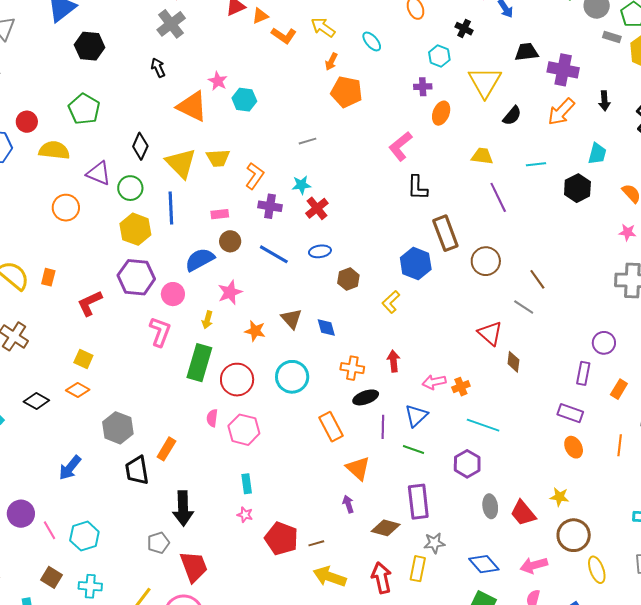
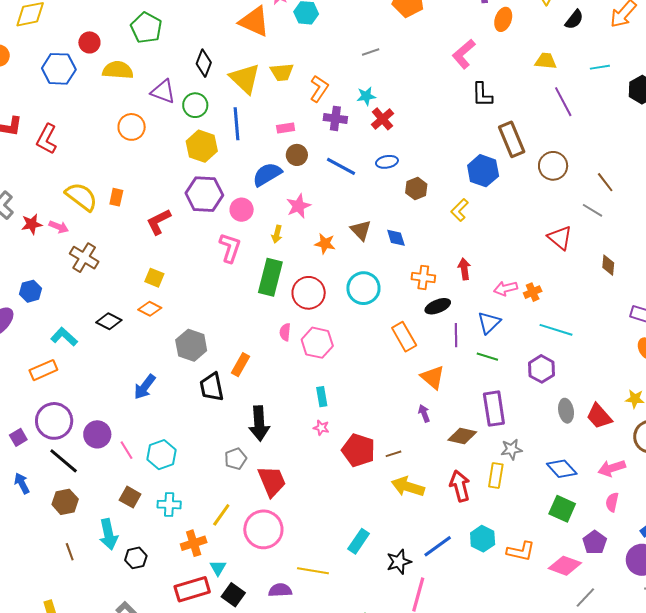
brown diamond: (513, 362) -> (608, 265), moved

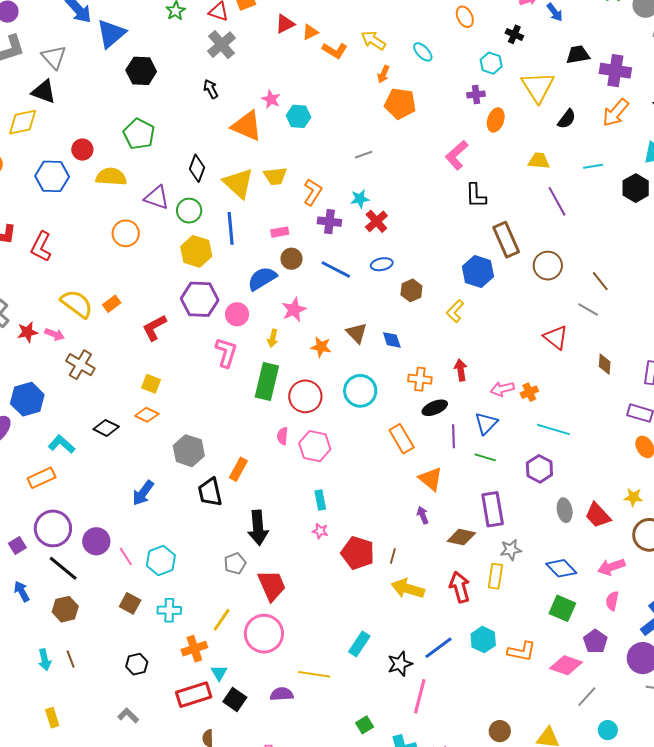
orange rectangle: (116, 197) -> (112, 304), turned 42
blue hexagon: (31, 291) -> (27, 399), size x1.5
brown line: (394, 454) -> (393, 556), turned -56
cyan arrow: (108, 534) -> (45, 660), moved, size x0.7

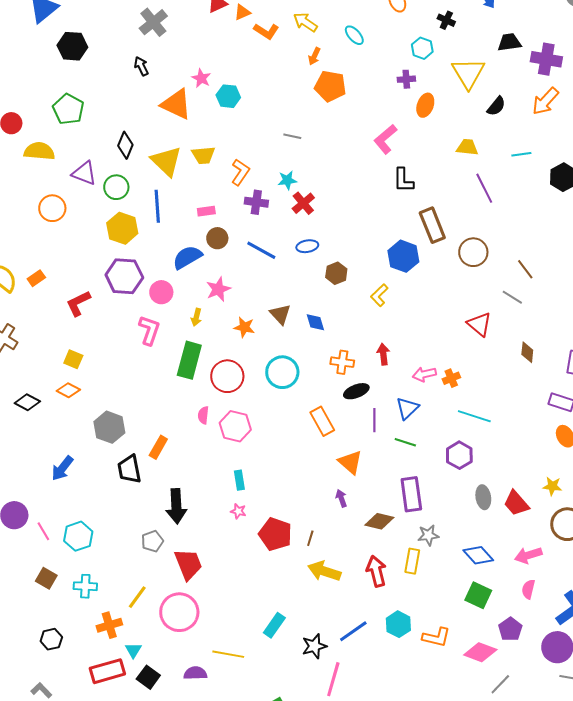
gray line: (364, 155) -> (292, 136), turned 30

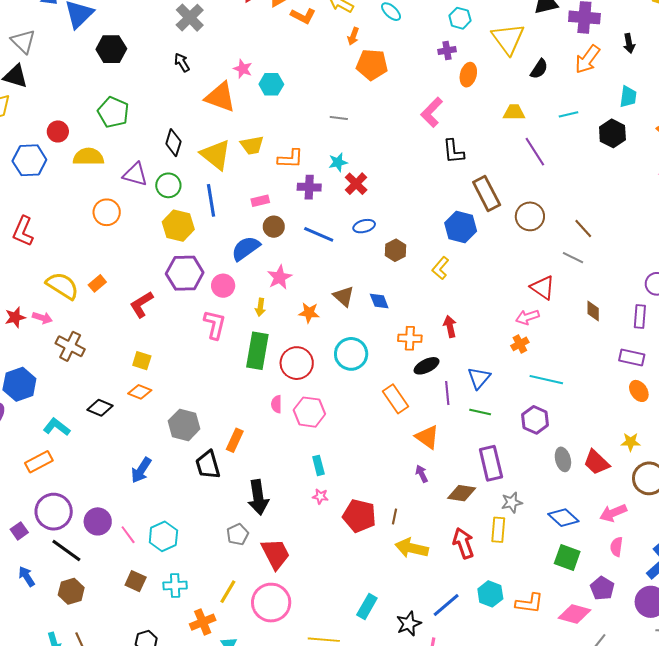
orange L-shape: (240, 172) -> (290, 159), turned 64
pink arrow: (424, 374) -> (527, 317), moved

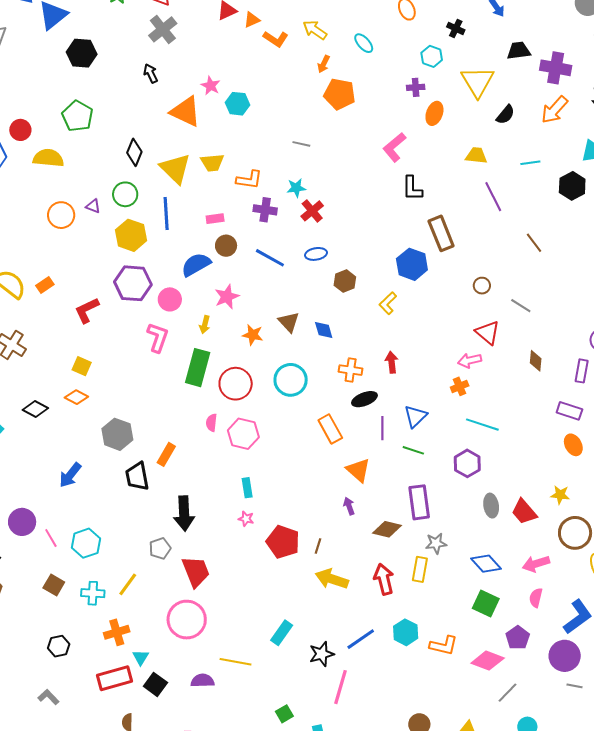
purple triangle: (135, 174) -> (93, 206), moved, size x0.6
brown circle: (530, 216) -> (482, 286), moved, size x0.6
brown line: (583, 228) -> (534, 243), moved
yellow line: (228, 592) -> (128, 584), moved

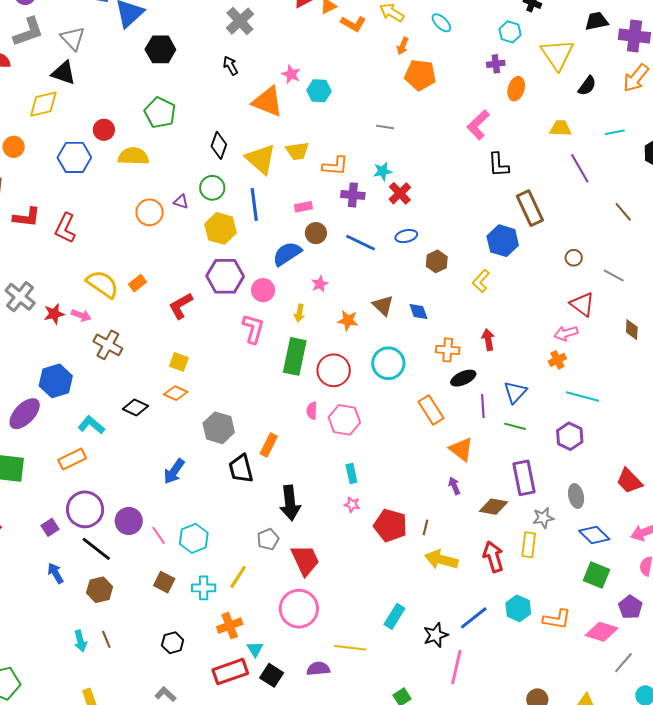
pink star: (227, 297) -> (320, 284), size x0.7
gray ellipse: (491, 506) -> (576, 496), moved

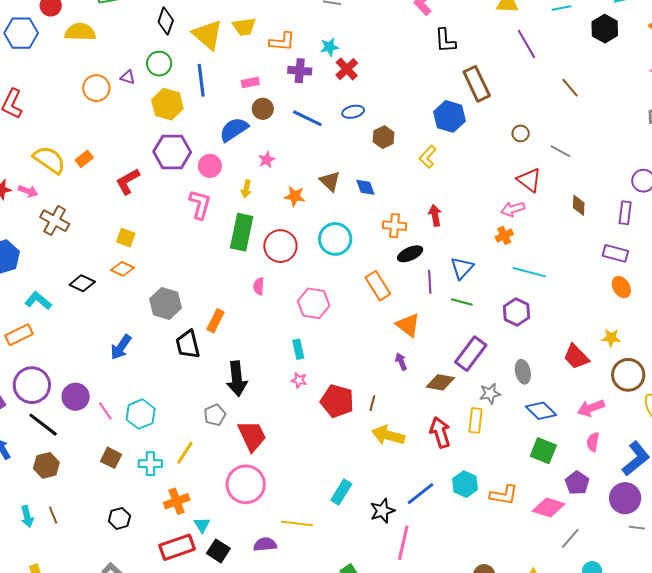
pink hexagon: (344, 420) -> (314, 303), moved
purple rectangle: (524, 478) -> (471, 354), turned 48

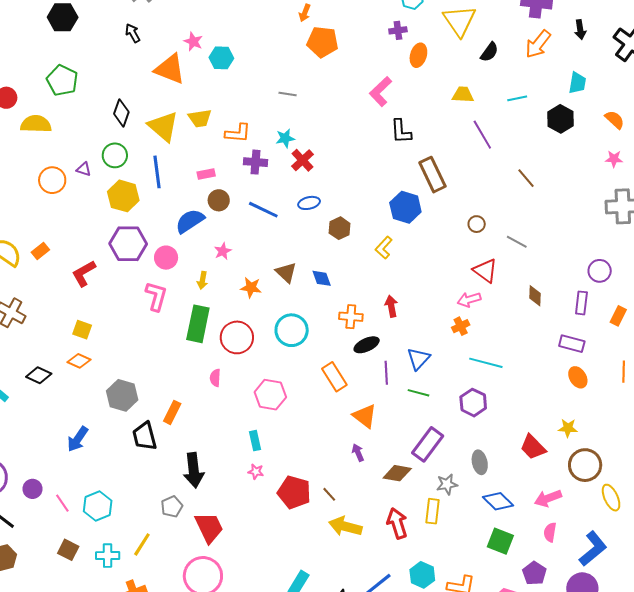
purple circle: (76, 397) -> (32, 489), size x0.7
brown line: (372, 403) -> (329, 494), turned -56

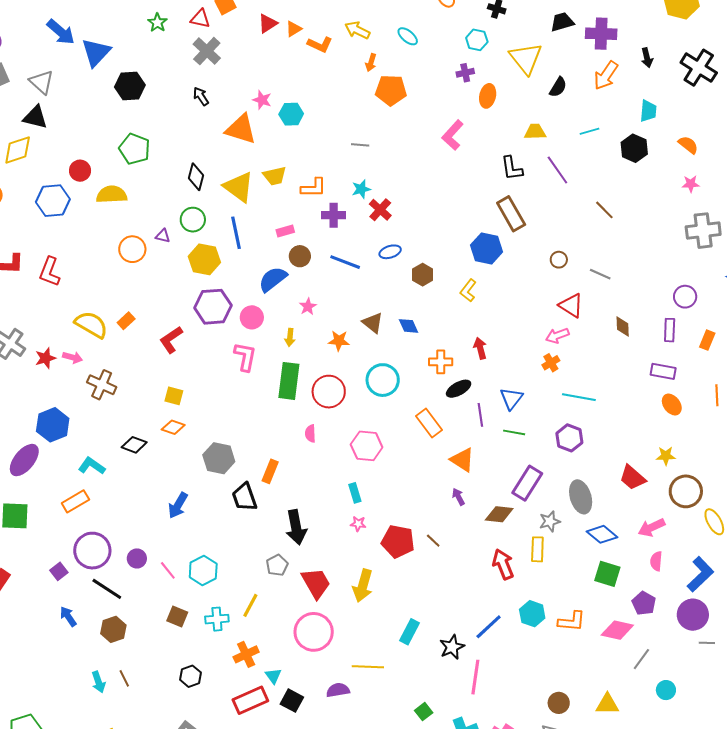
black L-shape: (401, 131) -> (512, 168), moved
gray ellipse: (480, 462) -> (581, 497), size x1.4
yellow arrow: (345, 526) -> (363, 586), moved, turned -84

